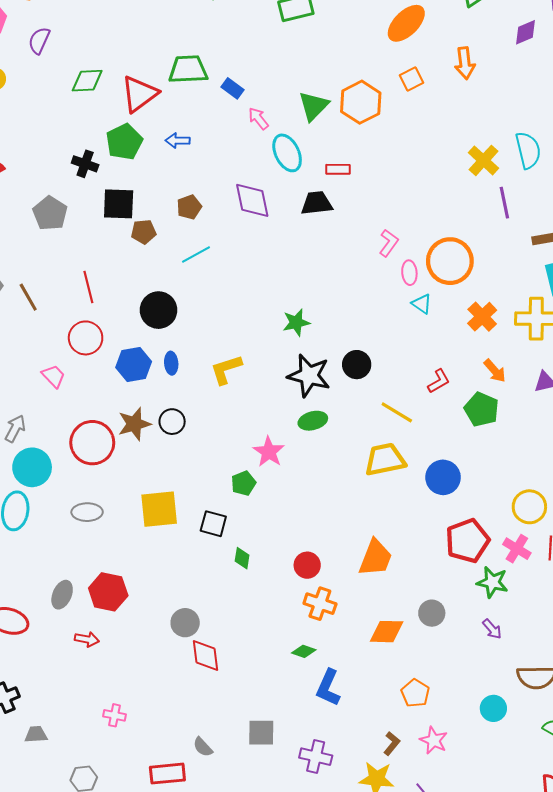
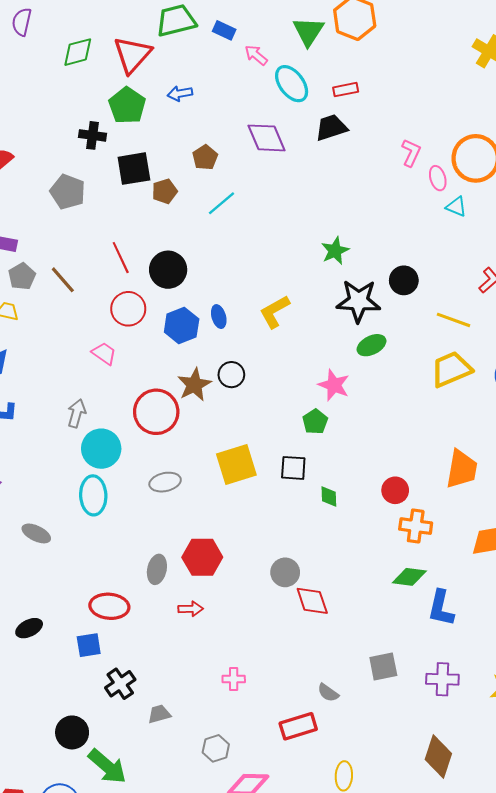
black circle: (159, 310) -> (168, 270), moved
green diamond: (304, 651) -> (409, 577), size x1.4

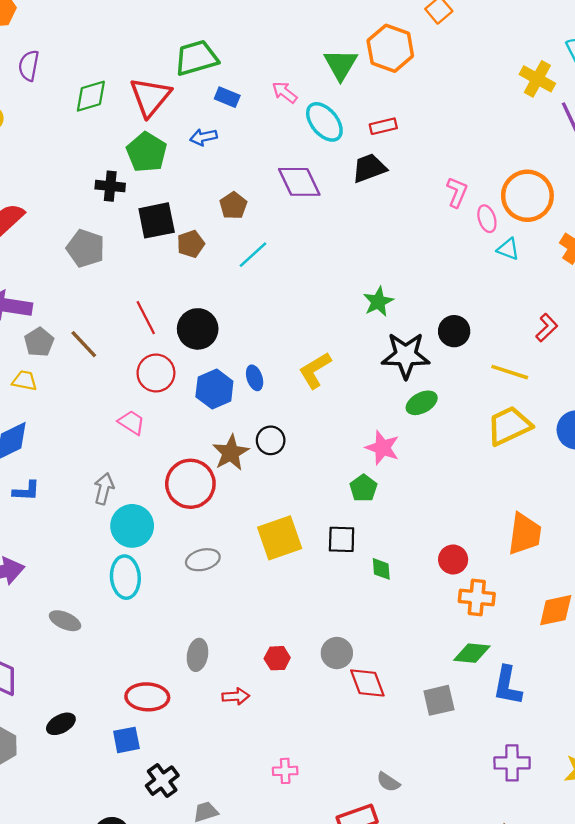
blue rectangle: (224, 30) -> (227, 97), moved
red hexagon: (202, 557) -> (277, 658), moved, size x0.6
gray square: (383, 666) -> (439, 700), moved

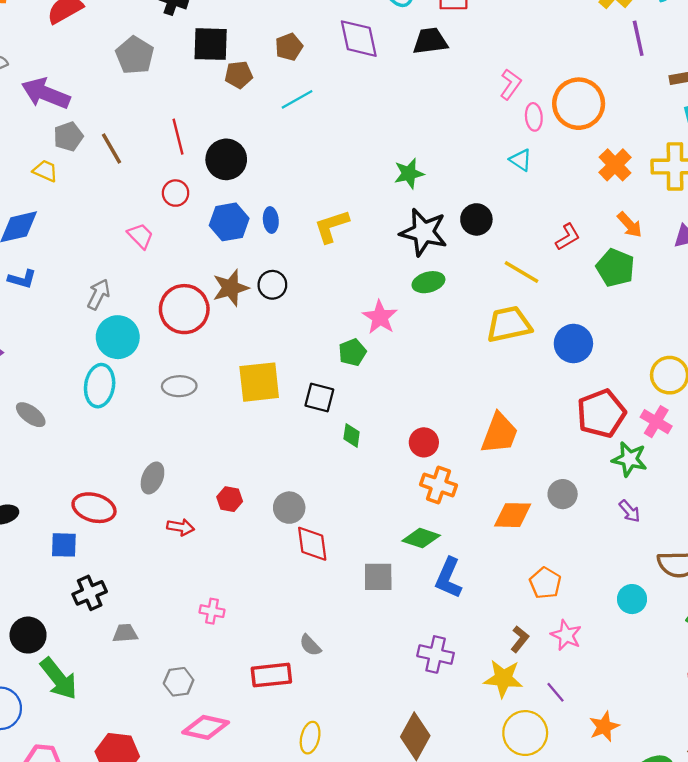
cyan triangle: (508, 249) -> (521, 160), moved
red circle: (156, 373) -> (176, 193), size x0.7

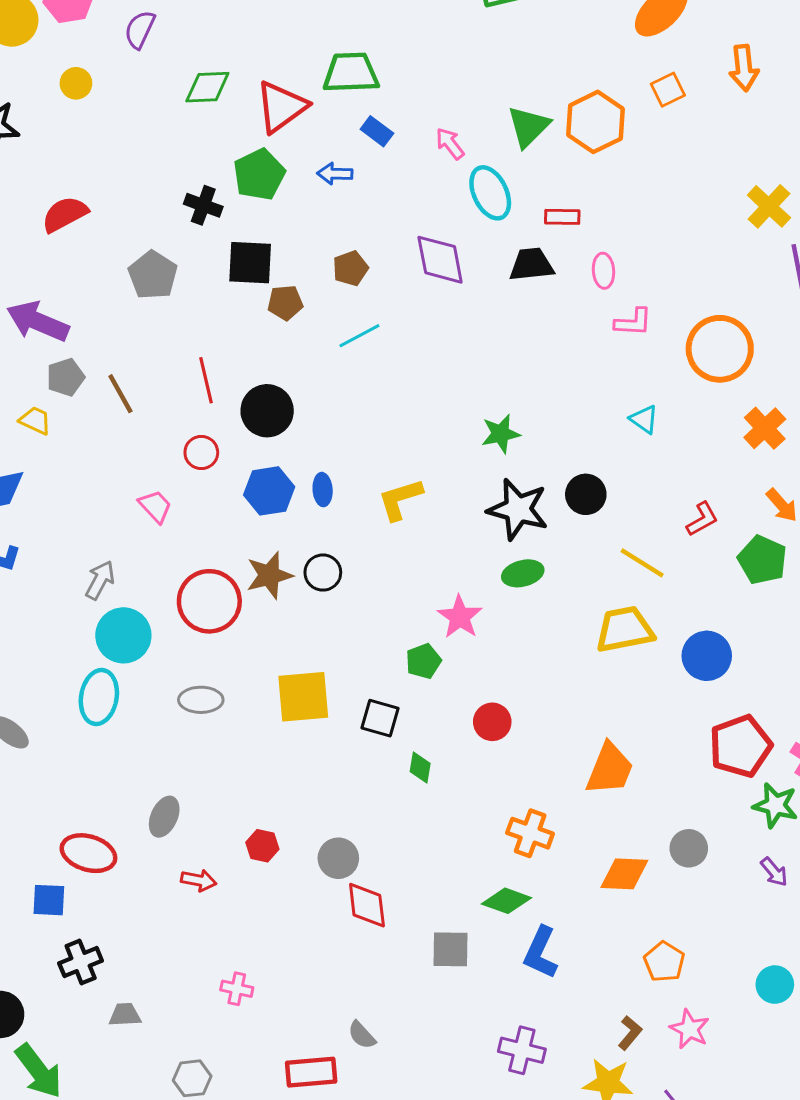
pink L-shape: (511, 84) -> (633, 322), turned 56
pink ellipse: (534, 117) -> (603, 271), moved
red circle: (424, 442) -> (492, 722), moved

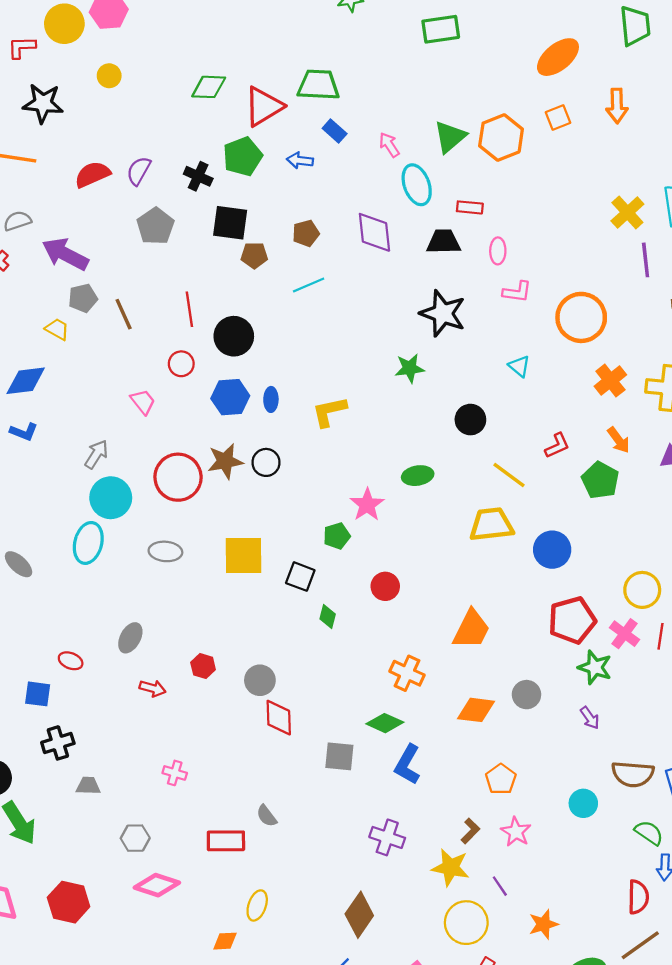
purple semicircle: (140, 30) -> (139, 171), moved
black star: (518, 509) -> (443, 313), moved
red ellipse: (88, 853) -> (71, 661), size x0.6

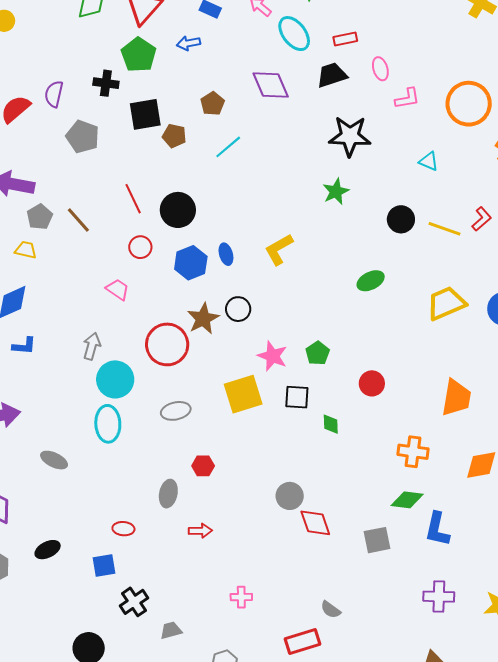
brown pentagon: (254, 255) -> (174, 136), turned 30
yellow line: (509, 475) -> (445, 229), moved
pink star: (367, 505) -> (272, 356), moved
red hexagon: (203, 666) -> (203, 466), moved

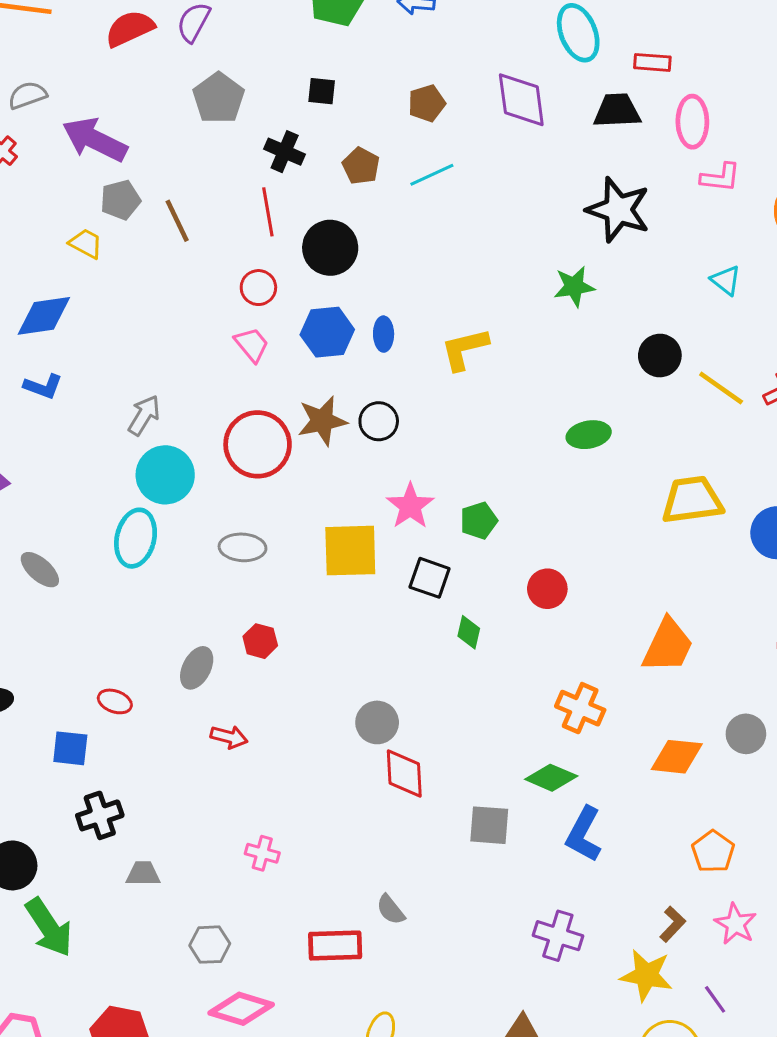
pink ellipse: (380, 69) -> (692, 122), size x1.4
black cross: (106, 83) -> (285, 152), moved
black square: (145, 114) -> (322, 91), size x0.6
brown pentagon: (174, 136) -> (361, 166), moved
pink trapezoid: (118, 289) -> (252, 345), moved

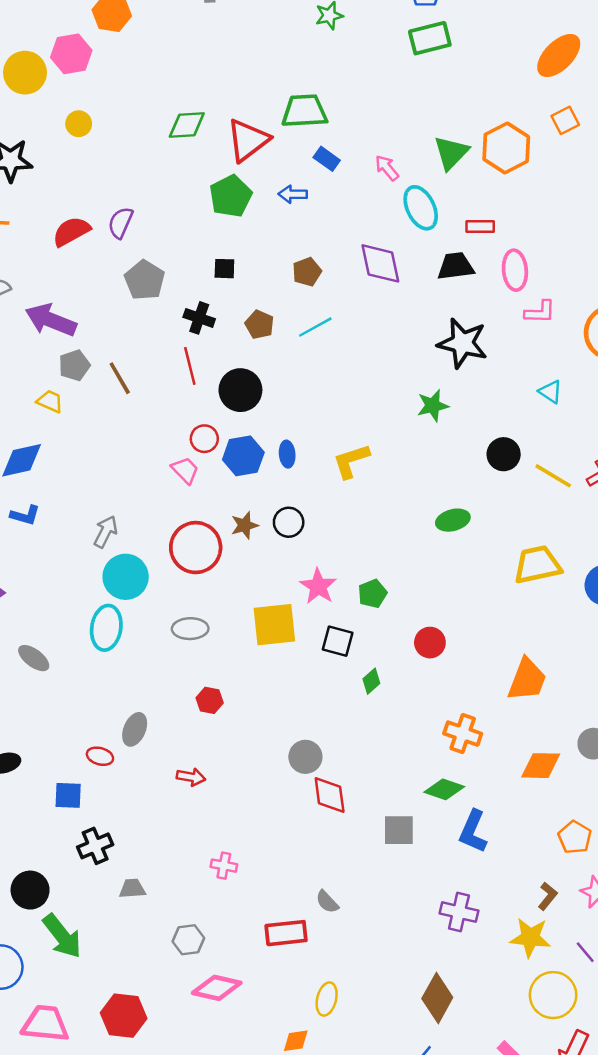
red circle: (258, 288) -> (204, 439), moved
brown star: (322, 421) -> (245, 525), size x0.7
green diamond: (469, 632) -> (371, 681), turned 40
gray ellipse: (197, 668) -> (135, 729), moved

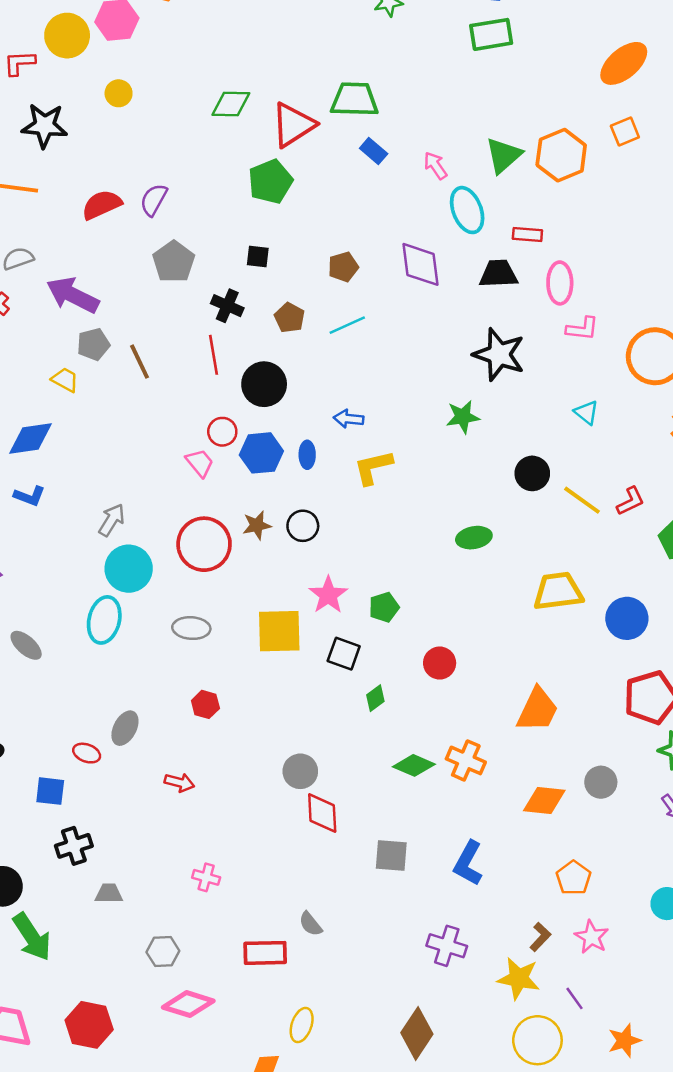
blue arrow: (293, 194) -> (348, 419), moved
green diamond: (444, 789) -> (414, 765), moved

